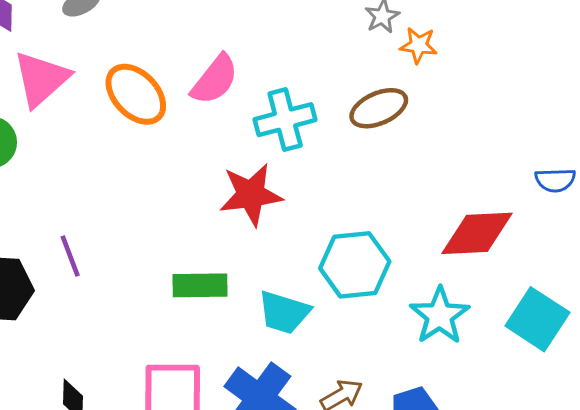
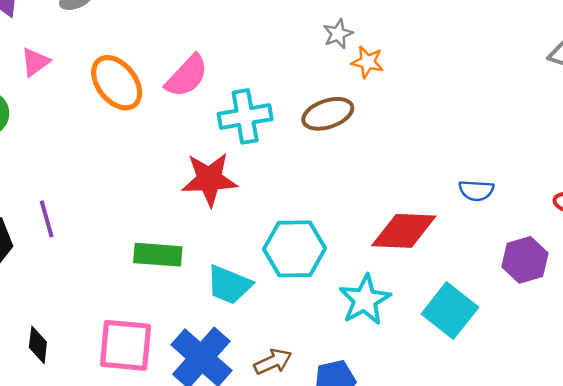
pink triangle: (41, 79) -> (35, 62), size x0.6

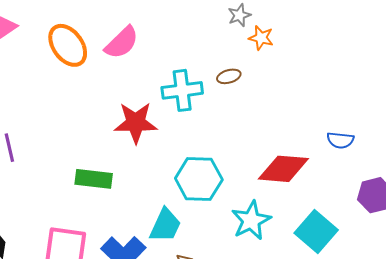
brown ellipse: (328, 114) -> (229, 76), size x0.6
cyan cross: (245, 116) -> (182, 90), moved
cyan trapezoid: (229, 285) -> (165, 225), moved, turned -90

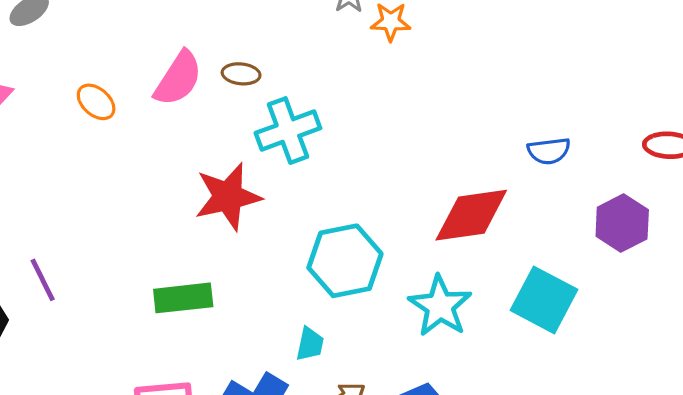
orange ellipse: (68, 45) -> (96, 102), size x0.6
brown ellipse: (229, 76) -> (241, 74), moved, turned 35
cyan trapezoid: (165, 225) -> (310, 344), size x0.6

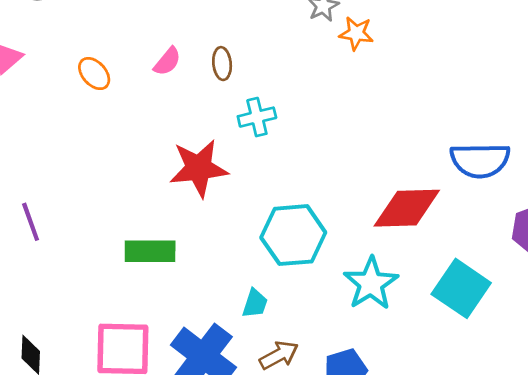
brown ellipse: (241, 74) -> (222, 64), turned 72
pink semicircle: (178, 78) -> (167, 61), size x0.6
cyan cross: (288, 131) -> (257, 117), size x0.7
blue semicircle: (549, 151) -> (480, 160), size x1.6

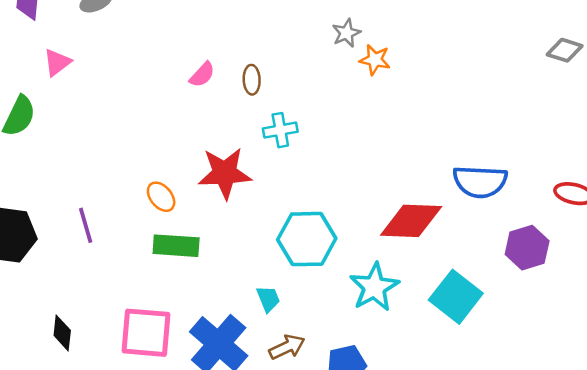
orange ellipse: (94, 74) -> (161, 197), moved
purple line: (31, 222) -> (86, 225), moved
cyan trapezoid: (255, 303) -> (268, 299), turned -44

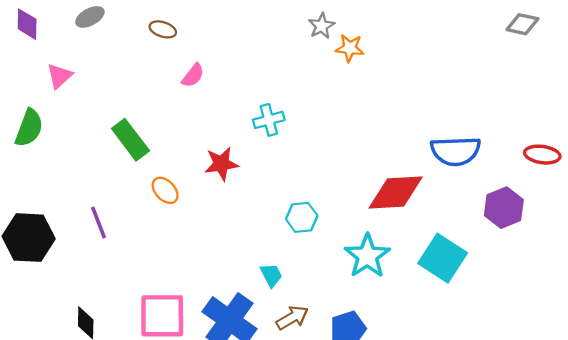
brown ellipse: (252, 80) -> (163, 29), moved, turned -65
red star: (225, 173) -> (221, 164), size x0.7
cyan hexagon: (307, 239) -> (302, 217), size x0.6
green rectangle: (176, 246) -> (130, 140), moved, turned 54

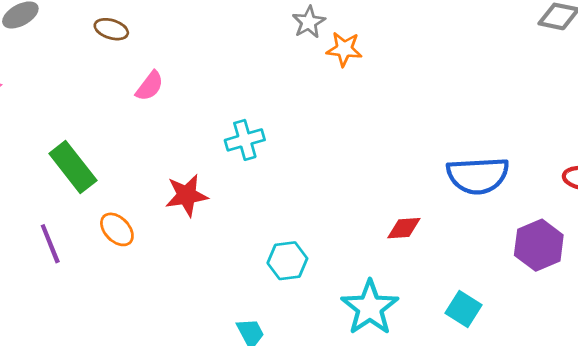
red diamond: (396, 192) -> (404, 228), size x0.5
purple line: (98, 223) -> (50, 244), moved
cyan square: (443, 258) -> (464, 309), size x0.6

